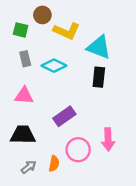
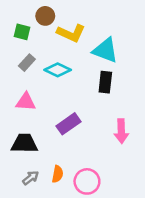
gray rectangle: (25, 59) -> (27, 63), turned 56
pink arrow: (108, 139) -> (121, 131), moved
pink circle: (78, 150) -> (87, 181), moved

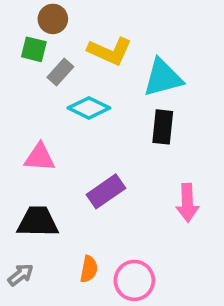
brown circle: (45, 16) -> (53, 19), moved
cyan triangle: (105, 50) -> (163, 78), turned -36
gray rectangle: (27, 63) -> (60, 72), moved
gray arrow: (31, 178) -> (21, 275), moved

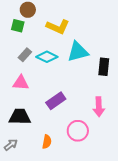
gray rectangle: (60, 72) -> (25, 55), moved
cyan triangle: (163, 78) -> (78, 52), moved
black rectangle: (163, 127) -> (104, 67), moved
pink circle: (134, 280) -> (78, 131), moved

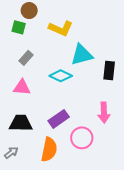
cyan diamond: (47, 57) -> (61, 76), moved
purple rectangle: (56, 101) -> (59, 119), moved
orange semicircle: (47, 142) -> (49, 149), size x1.6

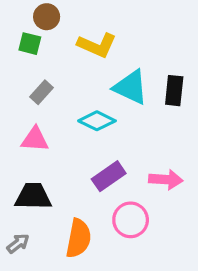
cyan triangle: (82, 55) -> (131, 87), turned 40
black rectangle: (109, 71) -> (174, 91), moved
pink arrow: (104, 113) -> (166, 180), turned -84
purple rectangle: (59, 119) -> (109, 176), moved

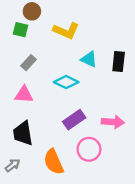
cyan triangle: (131, 87) -> (89, 59), size x0.7
black trapezoid: (33, 196) -> (23, 133), turned -100
orange semicircle: (78, 238) -> (54, 162), turned 145

